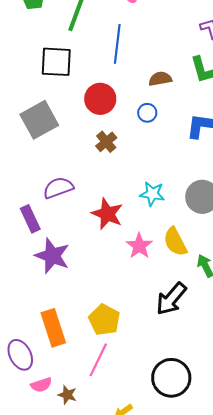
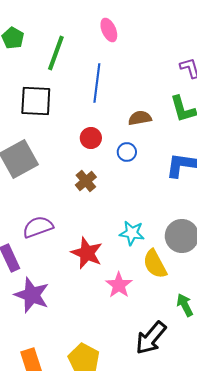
red circle: (100, 99) -> (91, 138), moved, size x0.7
yellow semicircle: (175, 242) -> (155, 264), moved

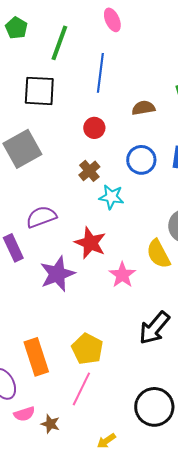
blue circle: (127, 152) -> (141, 160), moved, size x1.5
cyan star: (132, 233) -> (111, 197), moved
purple star: (32, 295) -> (57, 274), moved, turned 30

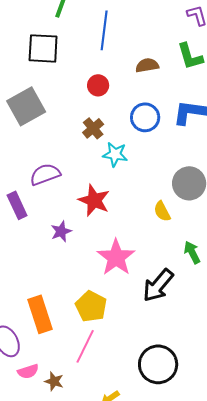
yellow semicircle: (158, 254) -> (162, 211), size x0.7
purple star: (57, 274) -> (61, 231), size x0.6
pink star: (122, 275) -> (116, 257), moved, size x1.4

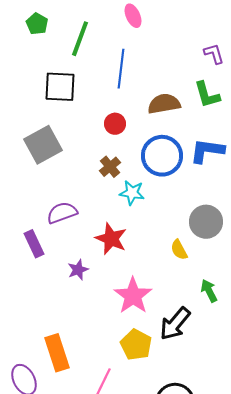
brown semicircle: (147, 65) -> (164, 104), size x1.4
blue circle: (145, 117) -> (162, 156), size x1.4
yellow pentagon: (91, 306) -> (136, 345), moved

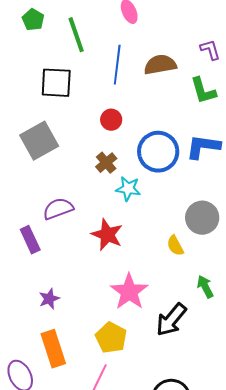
green line: (80, 39) -> (76, 35), turned -39
brown semicircle: (164, 104) -> (160, 65), moved
purple star: (78, 270) -> (49, 299), moved
yellow pentagon: (136, 345) -> (111, 338), moved

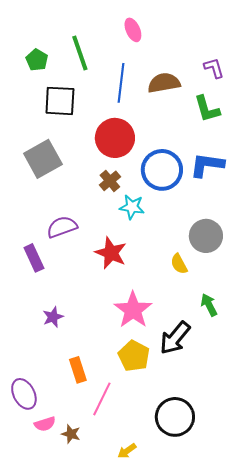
green pentagon: (33, 20) -> (37, 60), moved
red circle: (111, 120) -> (115, 138), size x1.8
yellow pentagon: (111, 338) -> (134, 356), moved
orange rectangle: (53, 349) -> (78, 370), moved, size x0.7

